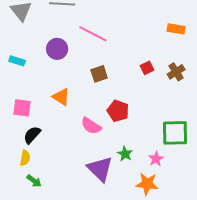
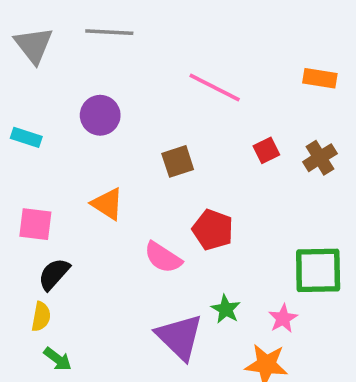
pink line: (93, 34) -> (215, 88), moved

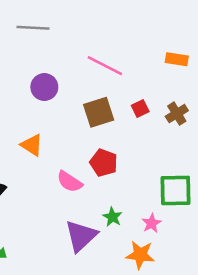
purple circle: (100, 115) -> (44, 87), moved
brown square: (178, 161) -> (99, 112), moved, size x1.4
purple triangle: (180, 337) -> (81, 236), turned 33

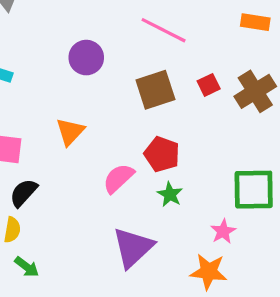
brown cross: (177, 114) -> (255, 91), size x1.4
orange triangle: (32, 145) -> (70, 132), turned 40
pink semicircle: (70, 182) -> (118, 178), turned 104
green star: (112, 217) -> (170, 194), moved

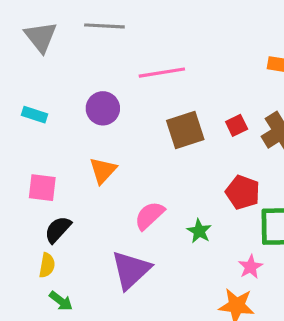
pink line: (164, 30) -> (162, 73), moved, turned -36
purple circle: (86, 58) -> (103, 108), moved
red pentagon: (162, 154) -> (243, 192), moved
purple triangle: (133, 248) -> (131, 270), moved

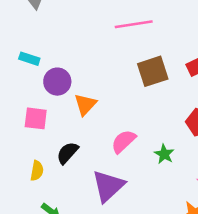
purple circle: (103, 108) -> (57, 82), moved
black semicircle: (58, 230) -> (67, 153), moved
yellow semicircle: (47, 265) -> (37, 171), moved

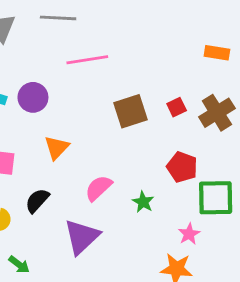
pink line: (134, 24) -> (87, 60), moved
purple circle: (57, 82) -> (33, 97), moved

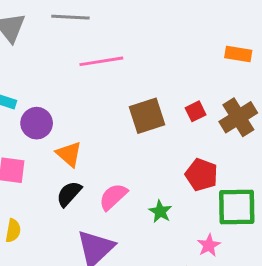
purple circle: (33, 97) -> (37, 123), moved
orange triangle: (57, 148) -> (69, 154), turned -32
black semicircle: (37, 201) -> (69, 194), moved

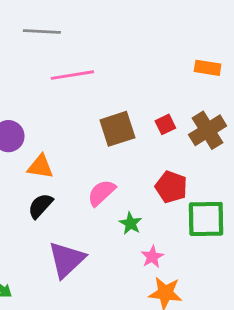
orange triangle: (69, 154) -> (40, 167), turned -32
pink semicircle: (113, 197) -> (101, 193), moved
pink star: (209, 245) -> (152, 257), moved

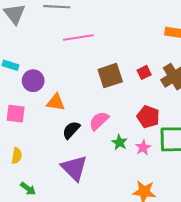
black semicircle: (40, 206) -> (71, 130), moved
pink star: (152, 257) -> (143, 148), moved
purple triangle: (67, 260) -> (74, 168), turned -32

